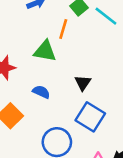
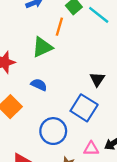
green triangle: (45, 51) -> (42, 47), turned -35
black triangle: (83, 83) -> (97, 79), moved

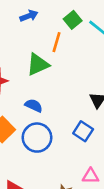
blue square: (84, 108) -> (83, 131), size x0.7
blue circle: (53, 131) -> (37, 138), moved

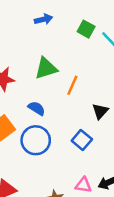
green square: (73, 20) -> (86, 29), turned -30
orange line: (56, 42) -> (72, 85), moved

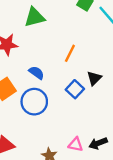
green triangle: (46, 68) -> (35, 17), moved
blue square: (82, 140) -> (75, 89), moved

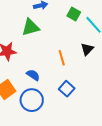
orange line: (70, 53) -> (62, 58), turned -42
black triangle: (94, 78) -> (87, 49), moved

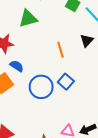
blue semicircle: (33, 75) -> (17, 66), moved
blue circle: (32, 100) -> (41, 87), moved

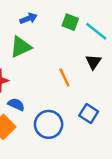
blue square: (66, 82) -> (89, 113), moved

